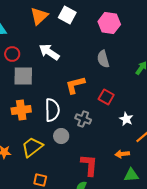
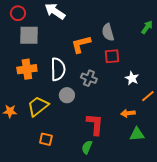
gray semicircle: (103, 59) -> (108, 32), moved
red square: (106, 97) -> (112, 56), turned -35

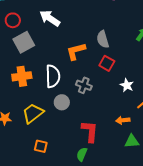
gray square: (29, 35) -> (24, 42), turned -30
red square: (112, 56) -> (107, 63), turned 35

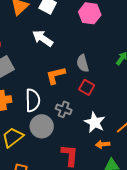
white arrow: (50, 18) -> (43, 38), moved
white star: (127, 85) -> (95, 122), moved, size x1.5
gray circle: (62, 102) -> (42, 126), size x1.5

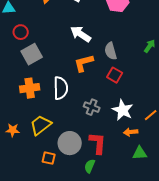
white arrow: (43, 38) -> (81, 34), moved
gray cross: (64, 109) -> (92, 107), moved
gray circle: (42, 126) -> (70, 143), moved

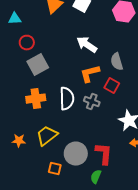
red square: (115, 75) -> (112, 86), moved
gray cross: (92, 107) -> (92, 102), moved

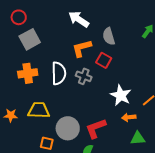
yellow trapezoid: (47, 136) -> (39, 110), turned 40
red L-shape: (104, 154) -> (96, 128), turned -115

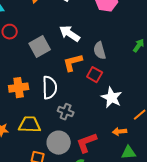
gray square: (30, 39) -> (40, 47), moved
gray cross: (84, 76) -> (66, 112), moved
white star: (121, 95) -> (112, 98), moved

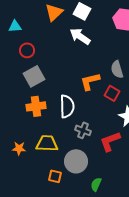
white arrow: (70, 34) -> (80, 36), moved
gray square: (40, 47) -> (34, 76), moved
red L-shape: (87, 143) -> (110, 141), moved

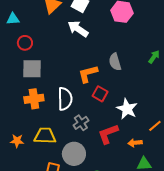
gray square: (34, 76) -> (32, 69), turned 30
red square: (112, 93) -> (100, 94), moved
gray cross: (83, 130) -> (81, 123), turned 35

